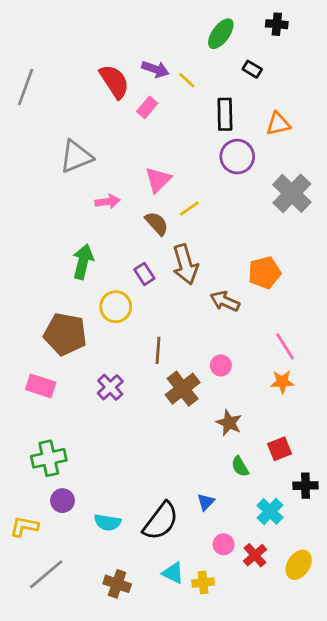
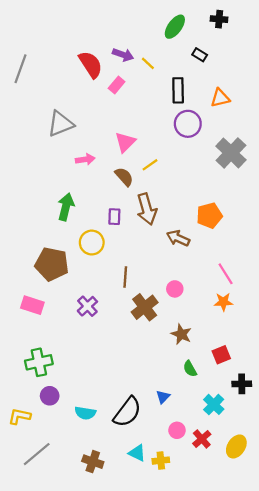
purple rectangle: (144, 274) -> (114, 217), turned 35

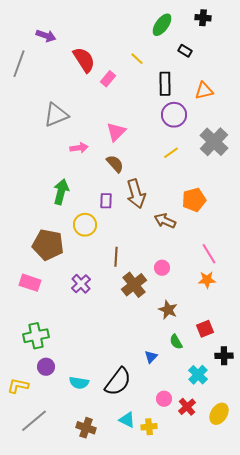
purple arrow: (123, 55) -> (46, 36), moved
yellow line: (150, 165) -> (171, 153), moved
blue triangle: (163, 397) -> (151, 357), moved

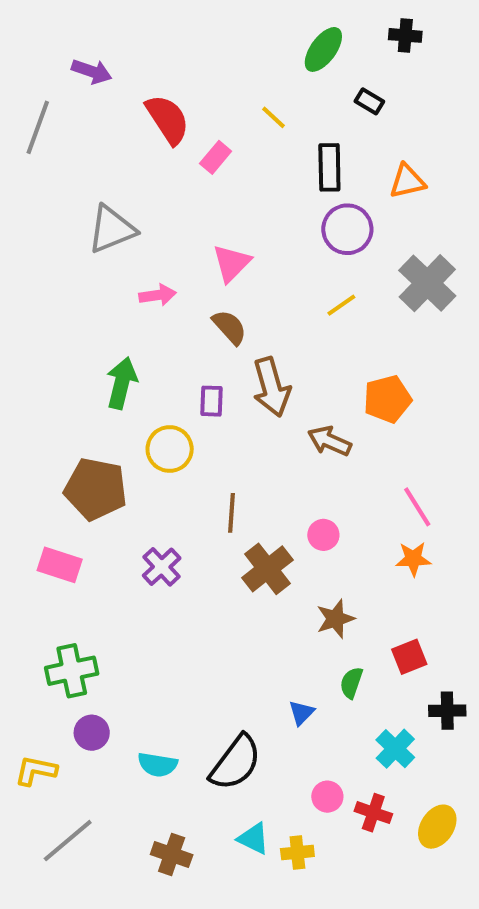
brown star: (168, 310) -> (335, 619), turned 30
green semicircle: (176, 342) -> (351, 683), turned 49
red cross: (187, 407) -> (373, 813), turned -30

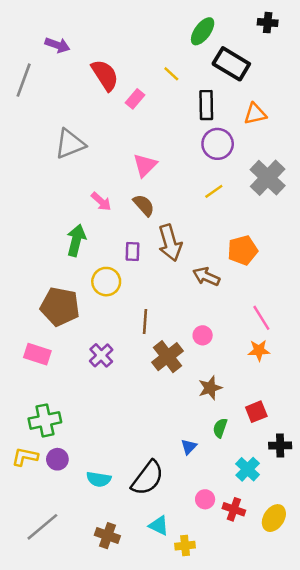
black cross: (405, 35) -> (268, 23), moved
black rectangle: (369, 101) -> (231, 64), size x2.0
pink arrow: (158, 295) -> (101, 201), moved, turned 50
yellow L-shape: (36, 771) -> (25, 457), moved
yellow cross: (297, 853) -> (185, 546), moved

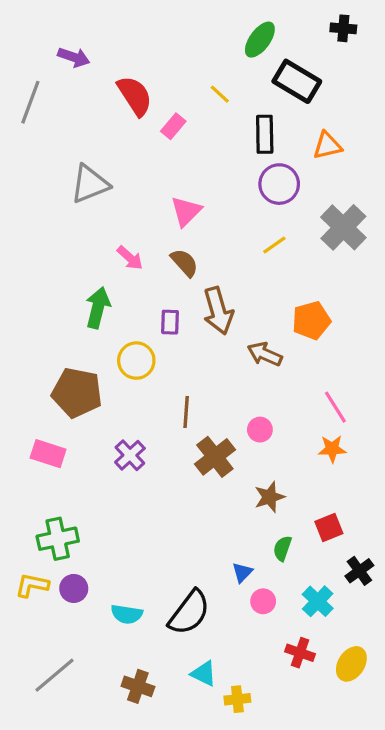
black cross: (280, 445) -> (359, 571), turned -35
pink circle: (205, 499) -> (263, 601), moved

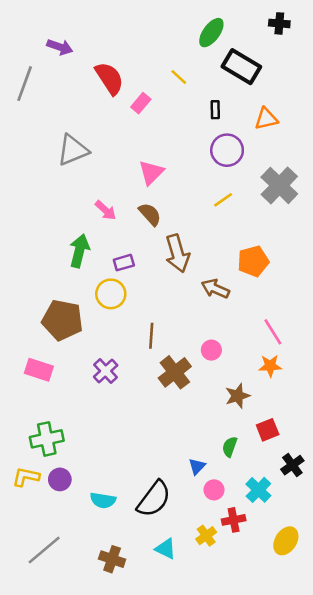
black rectangle: (265, 134) -> (215, 110), size x0.6
purple rectangle: (170, 322) -> (124, 263), moved, turned 72
brown star: (270, 497) -> (238, 396), moved
red cross: (300, 653) -> (234, 520), moved, turned -30
yellow cross: (237, 699) -> (206, 536), moved, turned -30

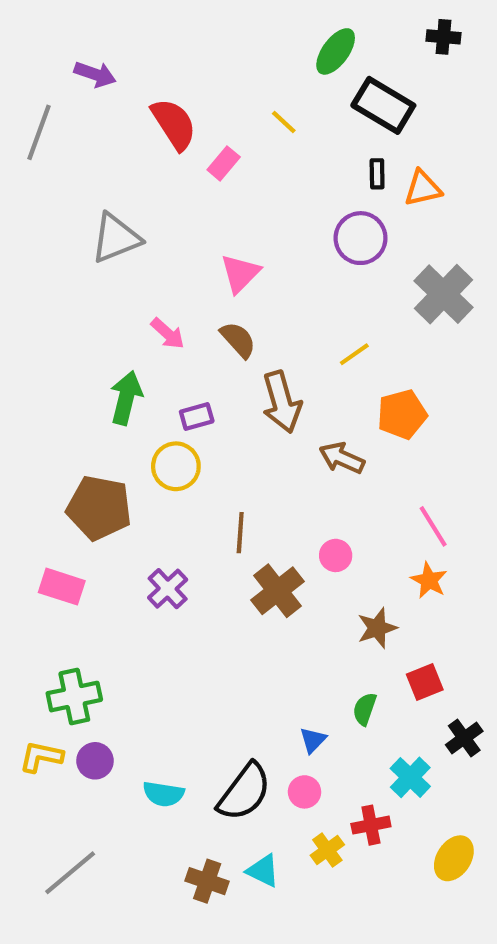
black rectangle: (215, 110) -> (377, 174), moved
yellow line: (223, 200) -> (354, 354), moved
orange star: (270, 366) -> (429, 580), turned 30
pink circle: (214, 490) -> (305, 792), moved
brown cross: (112, 559) -> (207, 881), moved

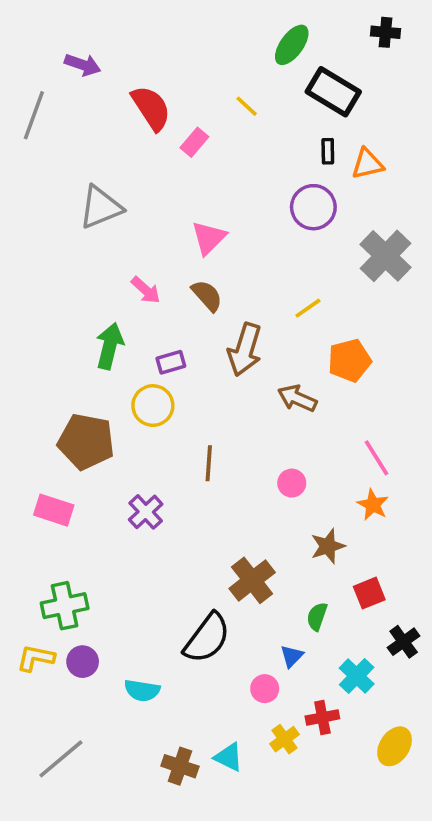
brown arrow: (282, 402) -> (245, 350), turned 33
brown cross: (278, 591) -> (252, 580), moved
blue triangle: (313, 740) -> (292, 656), moved
black semicircle: (244, 792) -> (207, 638), moved

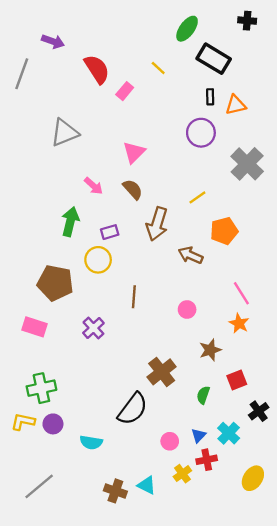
blue triangle: (292, 656) -> (199, 435), moved

